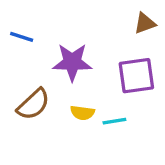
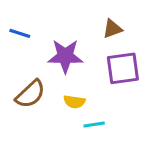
brown triangle: (145, 23) -> (112, 29), moved
cyan line: (114, 121) -> (94, 124), moved

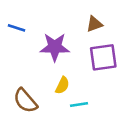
brown semicircle: (30, 94) -> (25, 101), moved, turned 92
yellow semicircle: (74, 102) -> (62, 85), turned -72

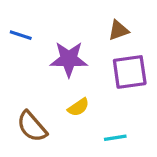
yellow semicircle: (62, 85) -> (78, 107), turned 30
cyan line: (79, 105) -> (115, 138), moved

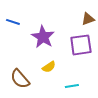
brown triangle: (118, 30) -> (88, 19), moved
purple star: (69, 59) -> (43, 37), turned 30

